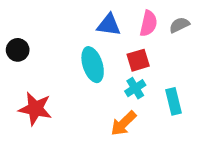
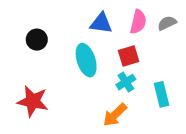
black circle: (18, 50) -> (37, 40), moved

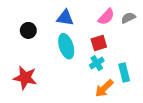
pink semicircle: (138, 22) -> (106, 17), turned 30
blue triangle: (101, 23) -> (65, 18), moved
orange arrow: (115, 115) -> (104, 88), moved

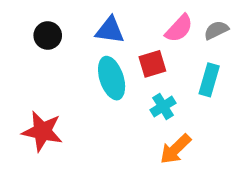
black circle: (28, 30) -> (48, 35), moved
red square: (99, 43) -> (152, 64), moved
cyan rectangle: (124, 73) -> (209, 80), moved, turned 30

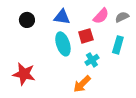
orange arrow: (175, 149) -> (82, 84), moved

